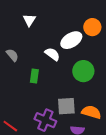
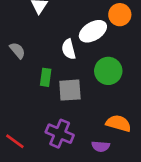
white semicircle: (52, 54) -> (69, 49), turned -140
gray square: (66, 106) -> (70, 90), moved

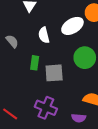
white semicircle: (69, 49) -> (44, 35), moved

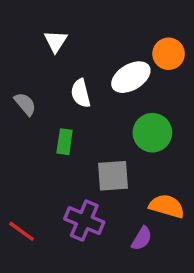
gray square: (54, 73) -> (113, 176), moved
purple semicircle: (79, 118) -> (142, 238), turned -64

